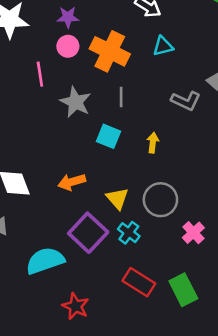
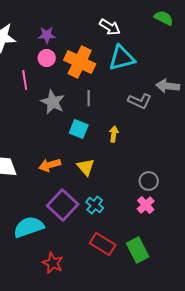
cyan triangle: (163, 46) -> (122, 58), size x1.6
yellow triangle: (117, 198) -> (86, 167), moved
gray circle: (160, 200) -> (149, 181), moved, size x0.7

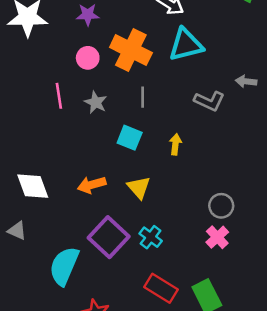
pink circle: (47, 58) -> (88, 58), moved
pink line: (25, 80) -> (59, 96), moved
gray arrow: (168, 86) -> (246, 81), size x0.7
gray star: (53, 102) -> (96, 102), size x0.7
cyan semicircle: (29, 227) -> (64, 266), turned -48

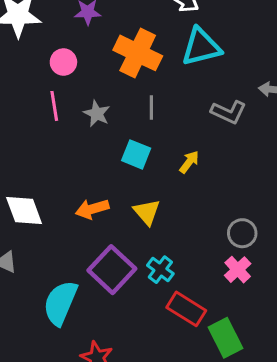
pink circle: (88, 58) -> (63, 62), moved
yellow arrow: (175, 144) -> (189, 162), turned 30
red rectangle: (161, 288) -> (186, 309), moved

